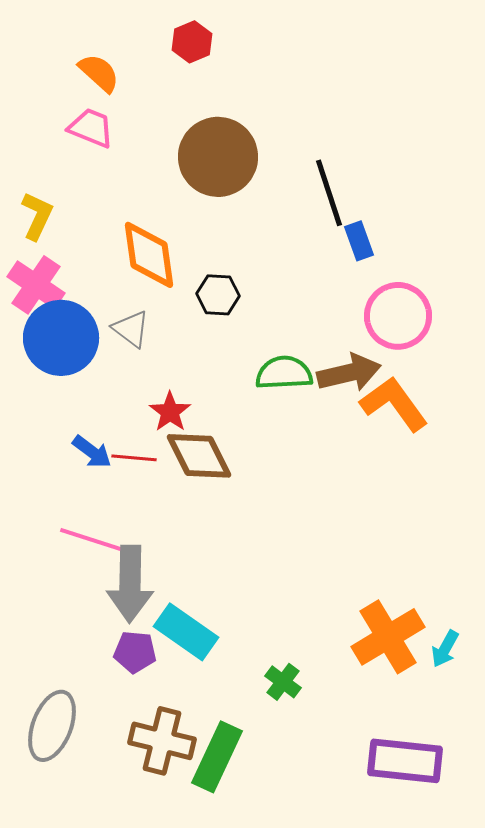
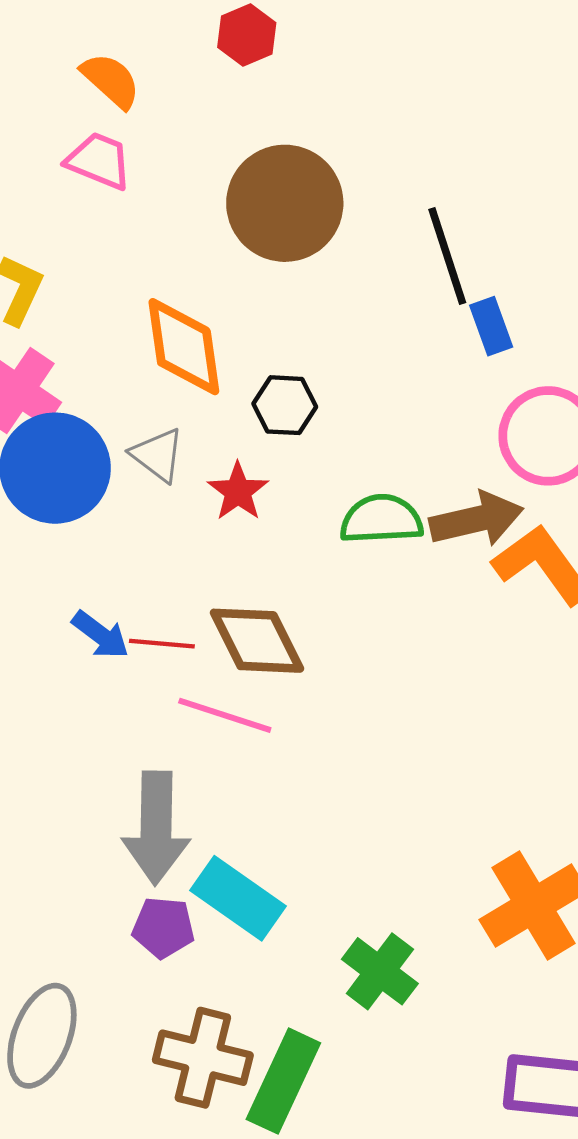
red star: (170, 412) -> (238, 491), moved
pink line: (92, 540) -> (225, 715), moved
green cross: (283, 682) -> (380, 971), size x1.4

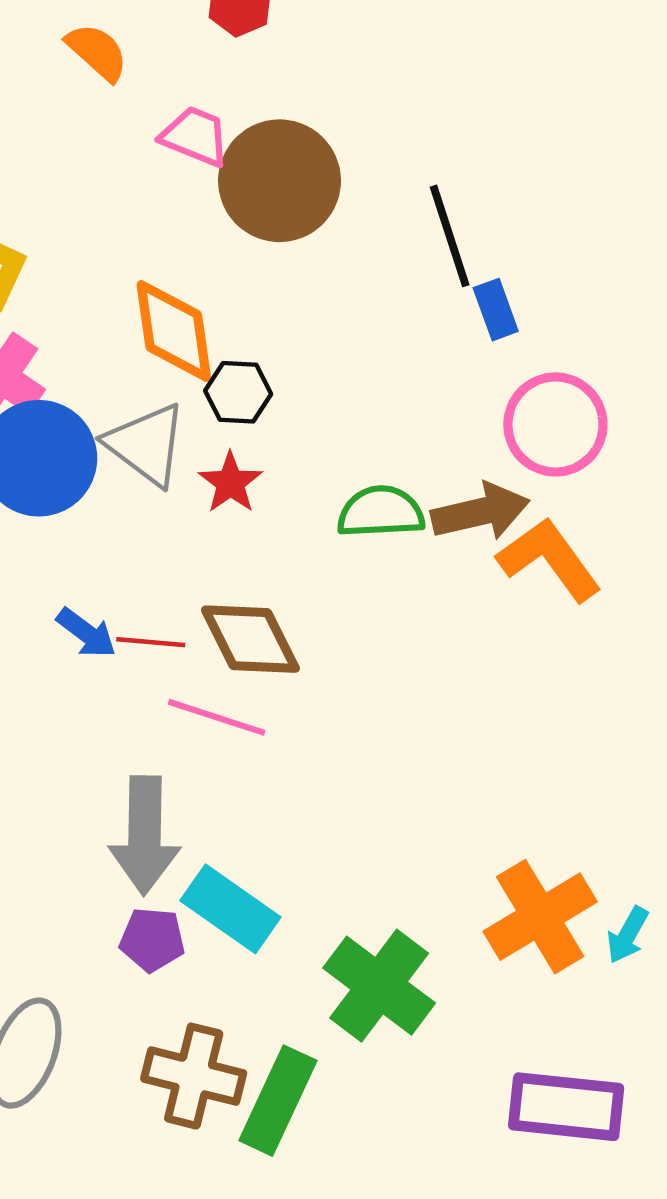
pink trapezoid: (99, 161) -> (195, 136), moved
black hexagon: (285, 405) -> (238, 392), moved
gray triangle: (158, 455) -> (146, 444), size x1.5
green cross: (380, 971) -> (379, 986), size x1.4

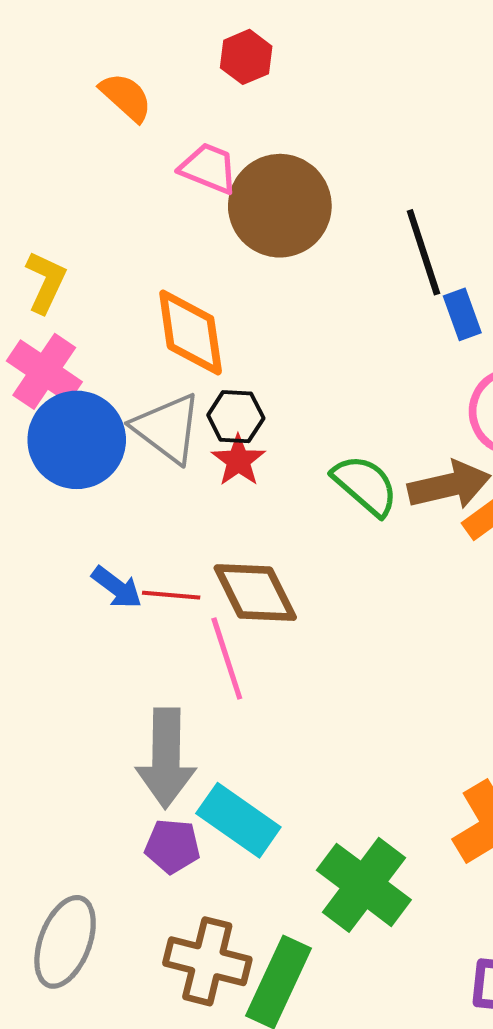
black hexagon: (238, 392) -> (236, 417), moved
green semicircle: (381, 512) -> (365, 485), turned 44
pink line: (217, 717) -> (227, 659), turned 54

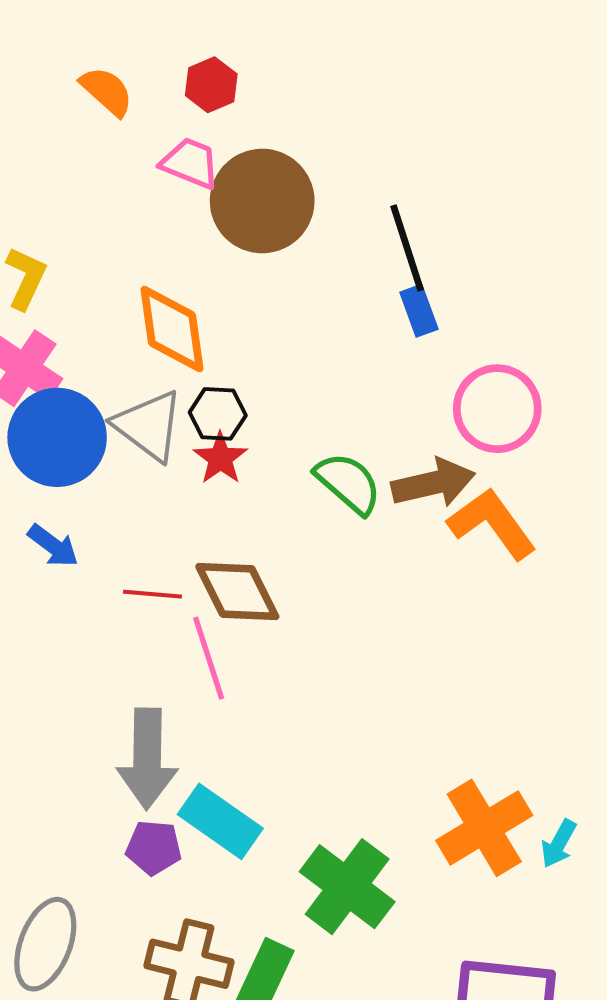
red hexagon: (246, 57) -> (211, 85), moved
blue rectangle: (462, 314) -> (419, 311), moved
blue arrow: (117, 587) -> (53, 546), moved

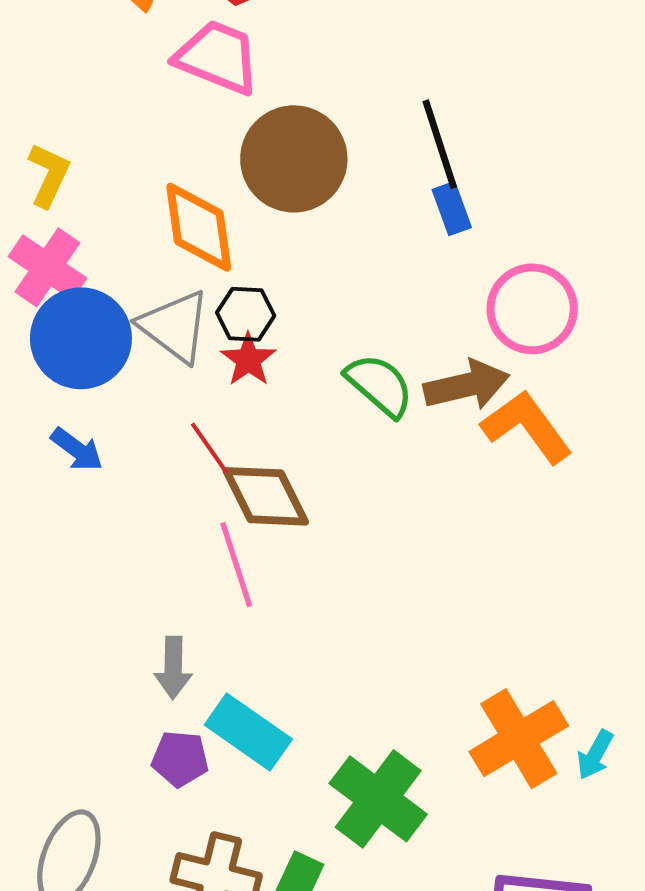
pink trapezoid: (190, 163) -> (218, 57), size x1.4
brown circle: (262, 201) -> (294, 159), moved
red line: (152, 594) -> (209, 448), moved, turned 50
gray arrow: (147, 759) -> (173, 668), size x0.6

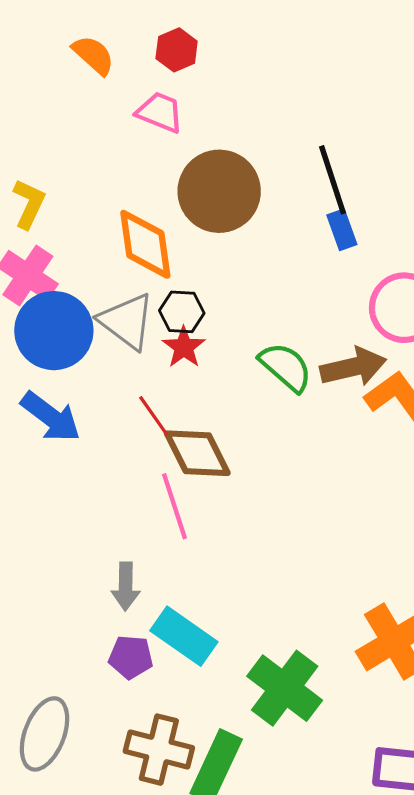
pink trapezoid: (218, 57) -> (160, 112), size x0.7
blue arrow: (77, 449) -> (51, 417), size x1.5

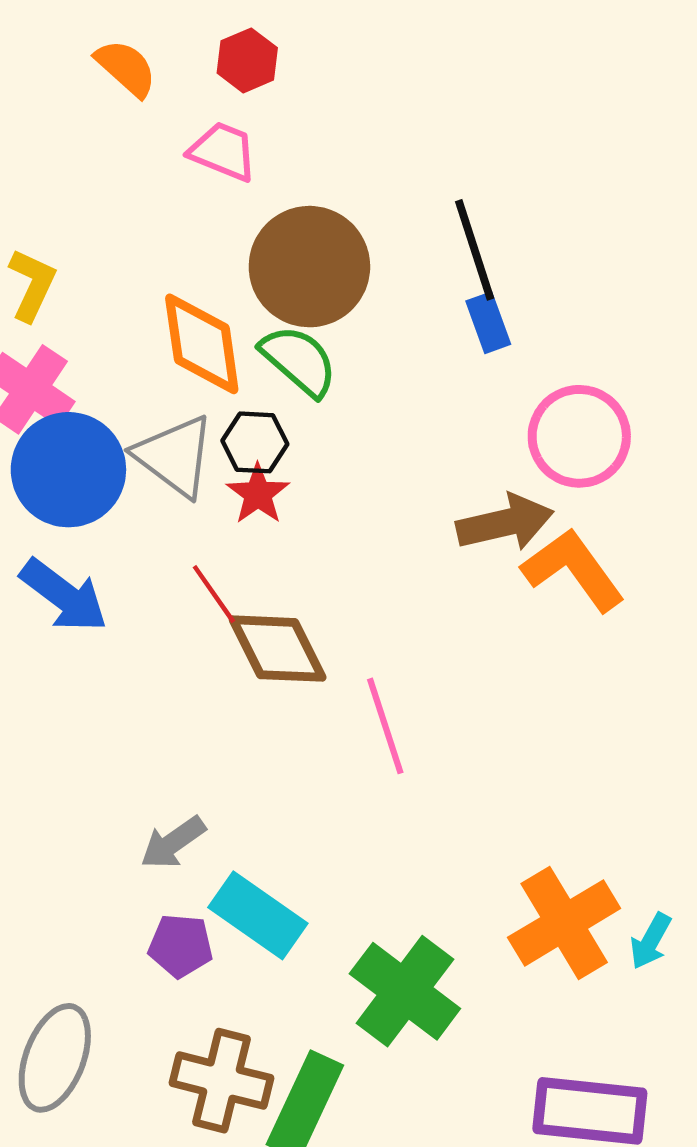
green semicircle: (286, 367) -> (299, 361), moved
pink line: (174, 506) -> (385, 726), moved
gray arrow: (126, 586) -> (173, 843), turned 54

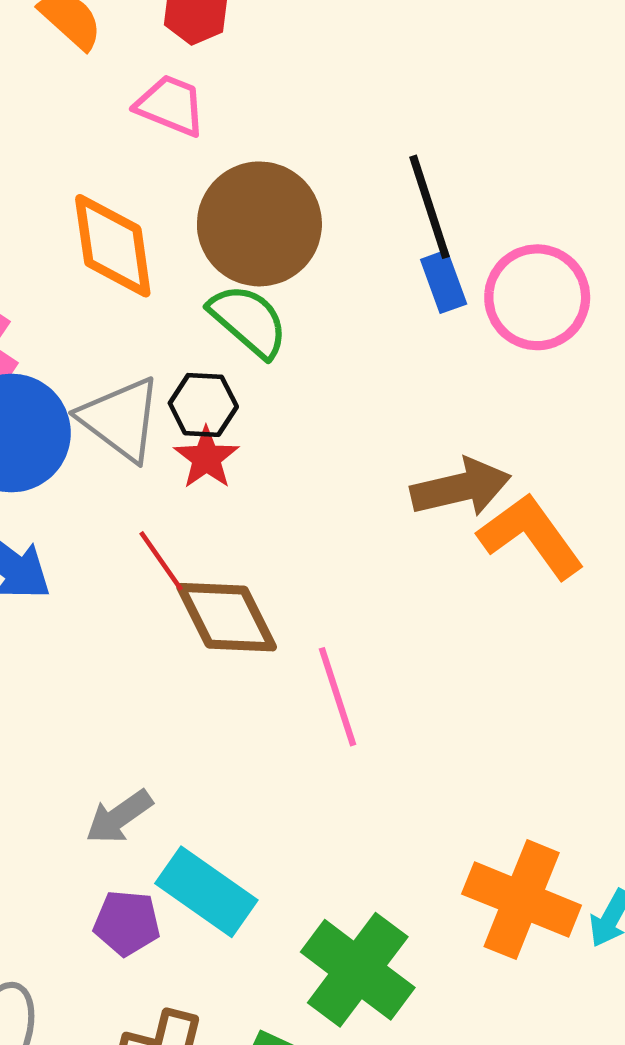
orange diamond: (202, 344) -> (113, 246), moved
pink circle: (579, 436) -> (537, 297), moved
orange cross: (564, 923) -> (522, 900), turned -37

